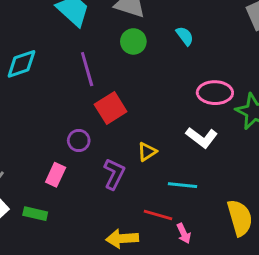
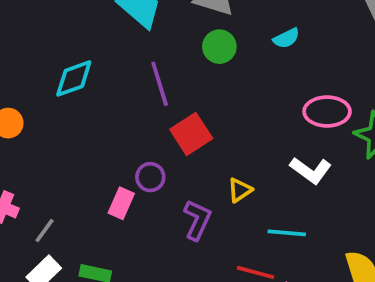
cyan semicircle: (185, 36) -> (286, 38), turned 102
pink rectangle: (56, 175) -> (121, 203), moved

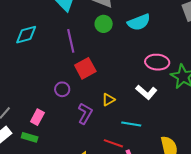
cyan semicircle: (286, 38) -> (139, 22), size x1.6
pink rectangle: (121, 203) -> (37, 117), moved

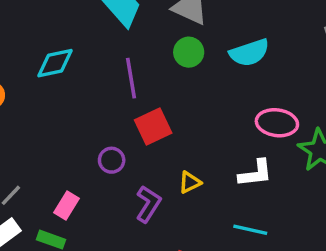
white L-shape: (146, 92) -> (255, 173), turned -50
cyan line: (131, 124) -> (250, 230), moved

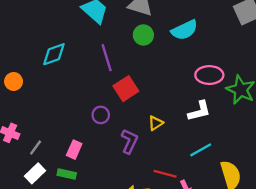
cyan line: (250, 230) -> (201, 150), turned -35

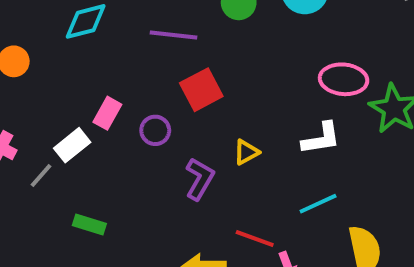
purple line: (107, 58) -> (174, 35), turned -72
pink rectangle: (74, 150) -> (107, 113), moved
white rectangle: (35, 173) -> (72, 145), moved

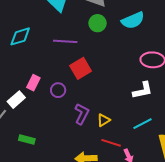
yellow triangle: (246, 152) -> (103, 120), moved

